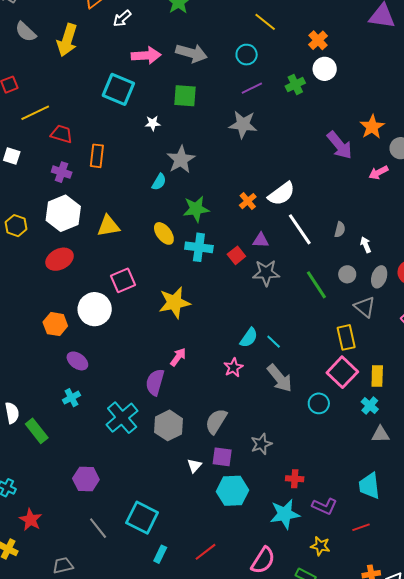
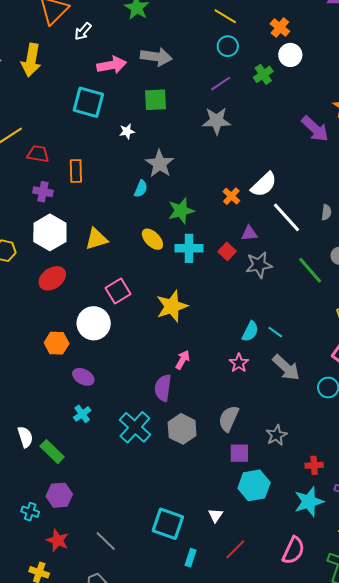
cyan circle: (247, 55) -> (228, 46), moved
white triangle: (194, 466) -> (215, 515), moved
purple hexagon: (86, 479) -> (59, 495), moved
gray line: (98, 528) -> (106, 541), moved

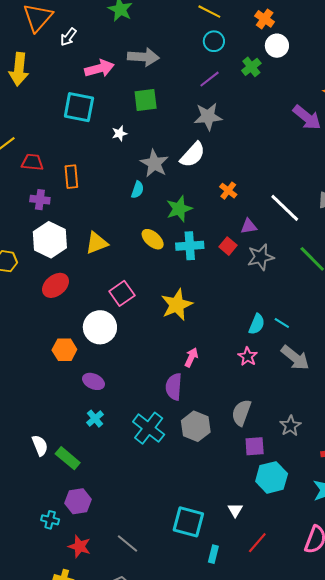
white semicircle: (264, 184) -> (193, 155), moved

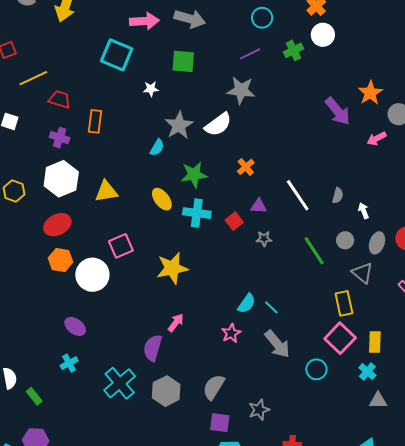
gray star: (261, 257) -> (264, 239), size x0.6
orange hexagon: (64, 350) -> (61, 260), moved
green rectangle: (68, 458) -> (34, 396), size x0.7

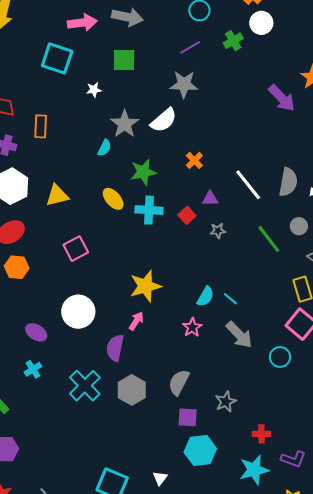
gray semicircle: (338, 196) -> (288, 182), size x1.8
yellow star: (172, 268) -> (145, 286), moved
white circle: (92, 275) -> (78, 312), moved

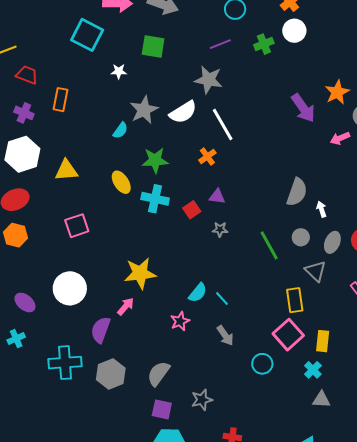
white line: (248, 185) -> (223, 125), moved
gray arrow: (239, 335) -> (225, 336), size x0.7
cyan cross: (85, 386) -> (65, 363), turned 32

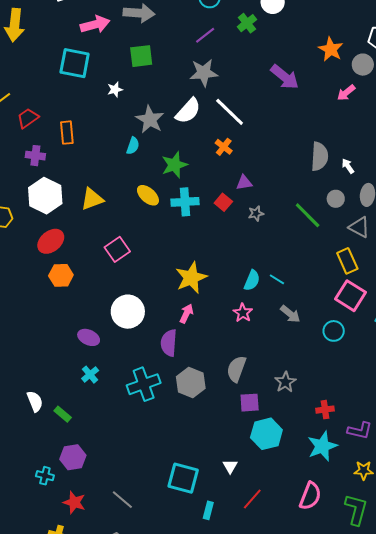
red trapezoid: (27, 75) -> (28, 118), turned -40
purple arrow: (303, 108) -> (285, 77), moved

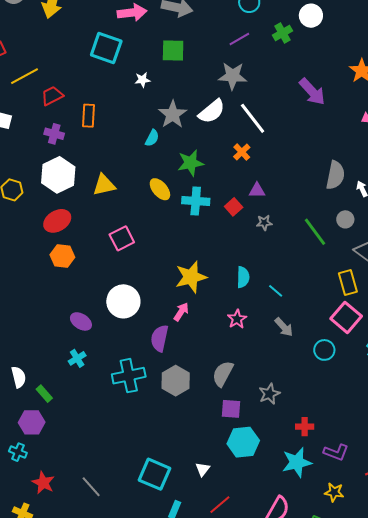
cyan semicircle: (252, 280) -> (243, 277), moved, turned -30
purple hexagon: (73, 457) -> (32, 422), moved

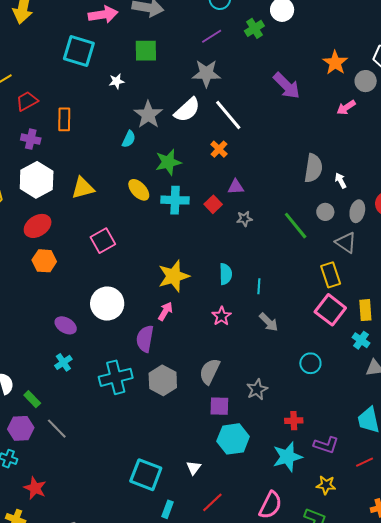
cyan line: (276, 291) -> (259, 286), turned 56
cyan circle: (324, 350) -> (310, 363), moved
gray line: (91, 487) -> (57, 429), moved

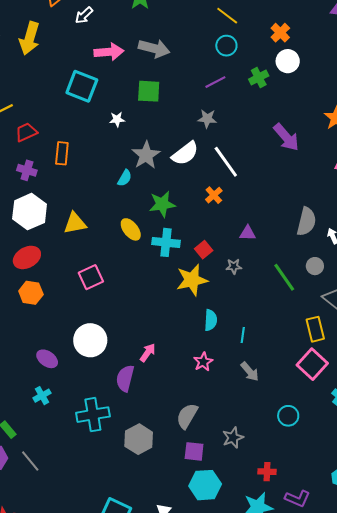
gray star: (206, 73) -> (207, 119), size x0.7
purple triangle: (236, 187) -> (248, 233), moved
yellow star: (174, 276) -> (192, 280), moved
gray hexagon: (163, 380) -> (139, 439), moved

